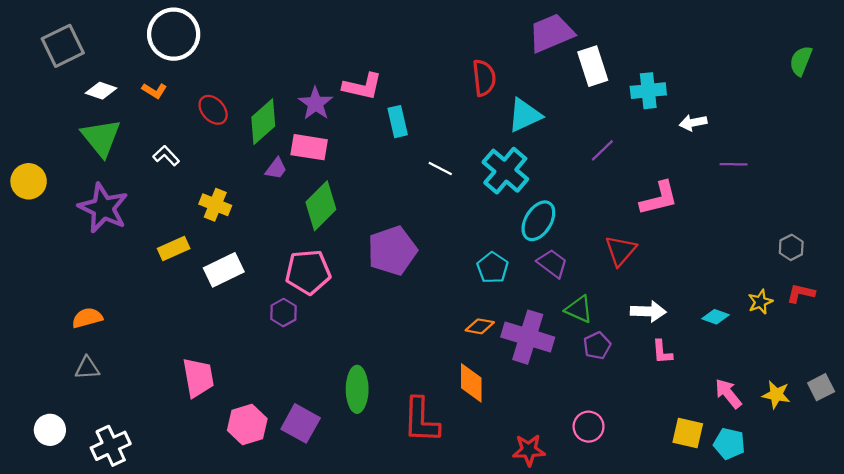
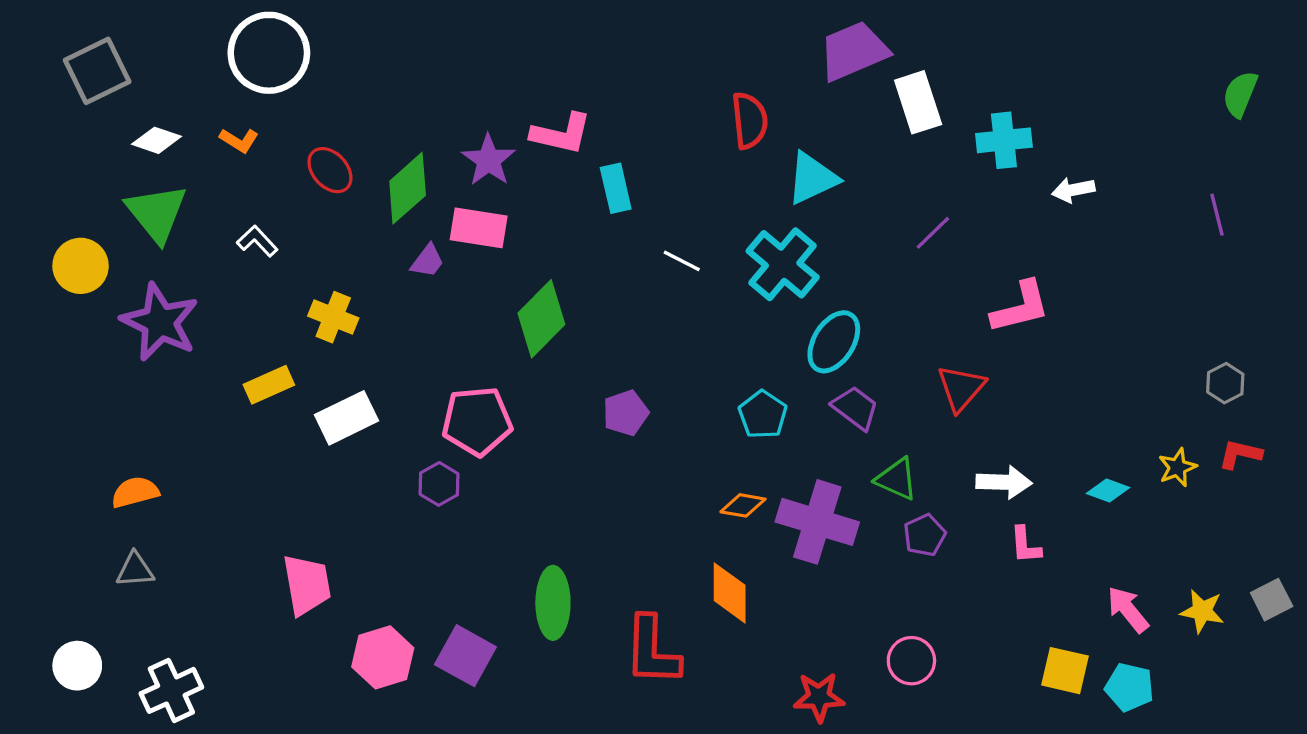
purple line: (734, 164) -> (1217, 215), moved, turned 75
yellow circle: (29, 181) -> (81, 266), moved
green diamond: (321, 206) -> (541, 319), moved
purple pentagon: (392, 251) -> (626, 413), moved, size x0.6

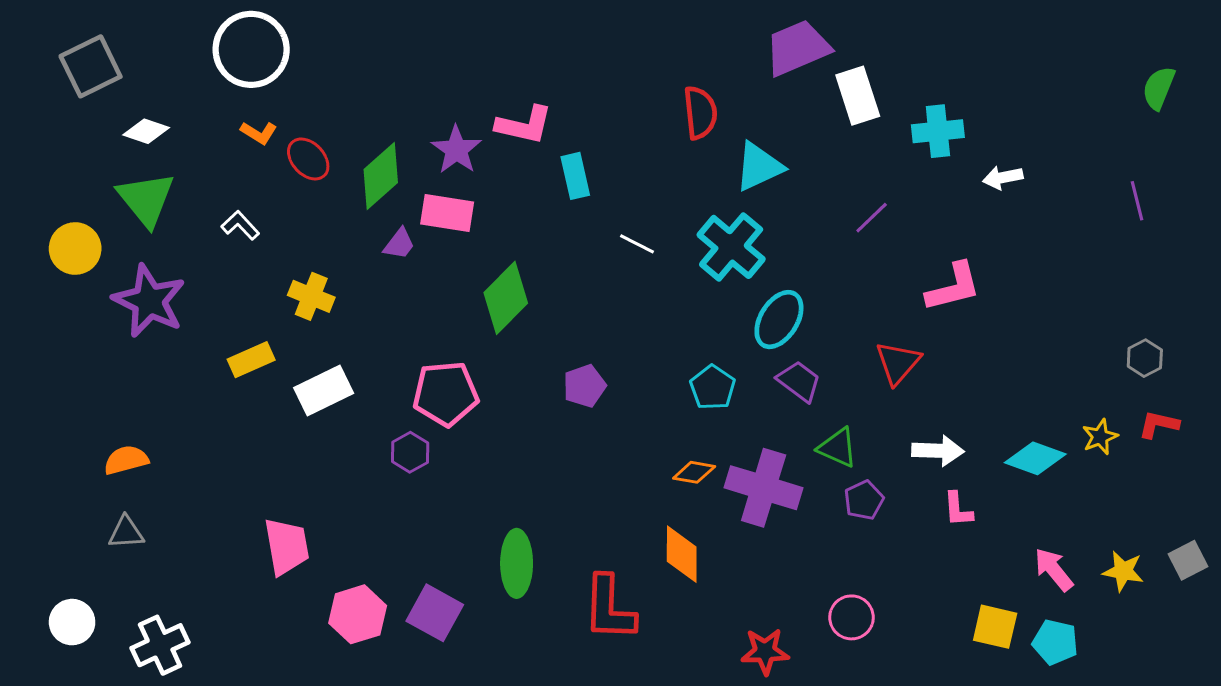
orange L-shape: (239, 140) -> (259, 133), moved
cyan diamond: (1108, 491) -> (1035, 458), size x1.5

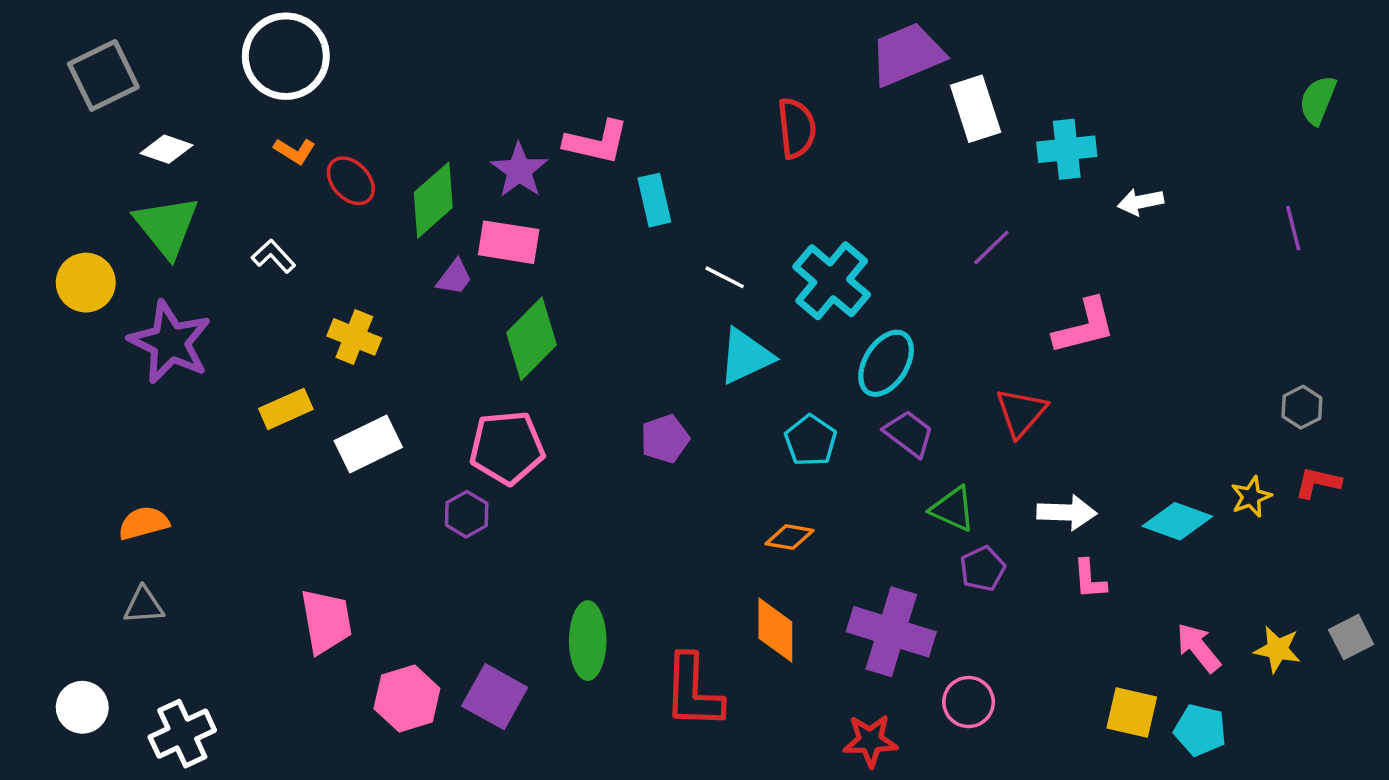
cyan triangle: (759, 167) -> (746, 356), moved
green diamond: (506, 298) -> (532, 339), moved
purple cross: (764, 488) -> (891, 632), moved

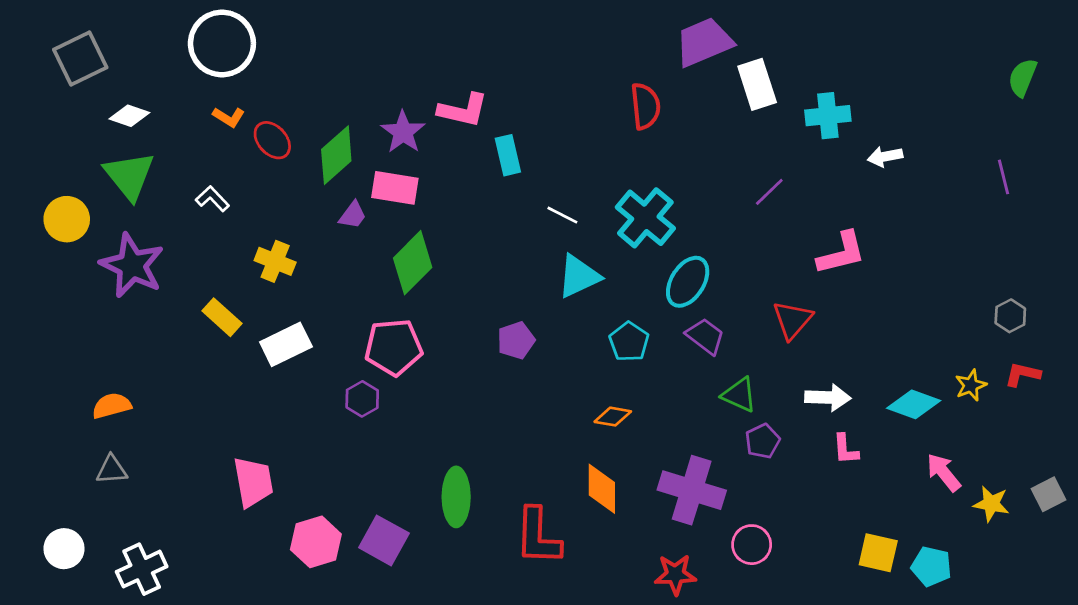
red semicircle: (797, 128) -> (645, 106), moved
yellow rectangle: (286, 409) -> (222, 317), turned 66
pink arrow: (1198, 648) -> (944, 472), moved

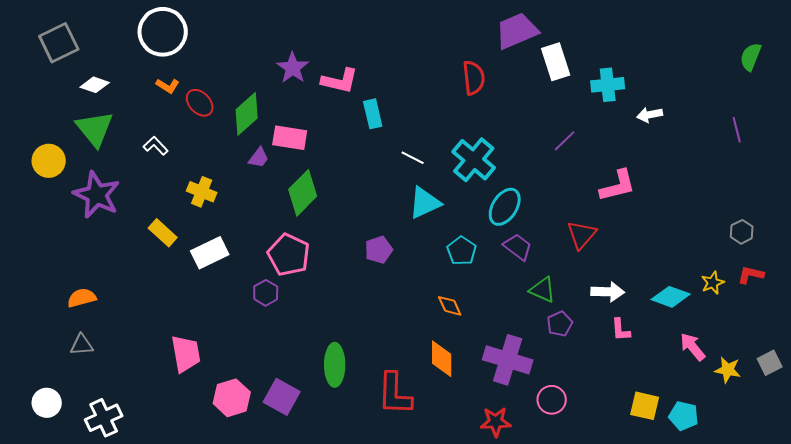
purple star: (403, 132) -> (293, 68), moved
pink pentagon: (393, 347) -> (289, 255), turned 30
orange diamond: (613, 417) -> (450, 306), turned 56

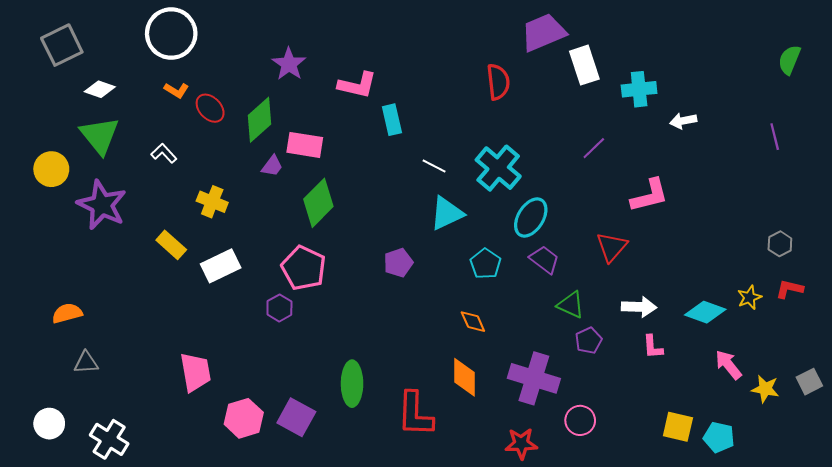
purple star: (293, 68) -> (289, 64), moved
orange semicircle: (82, 298) -> (67, 313), moved
white cross: (104, 418) -> (109, 439), turned -33

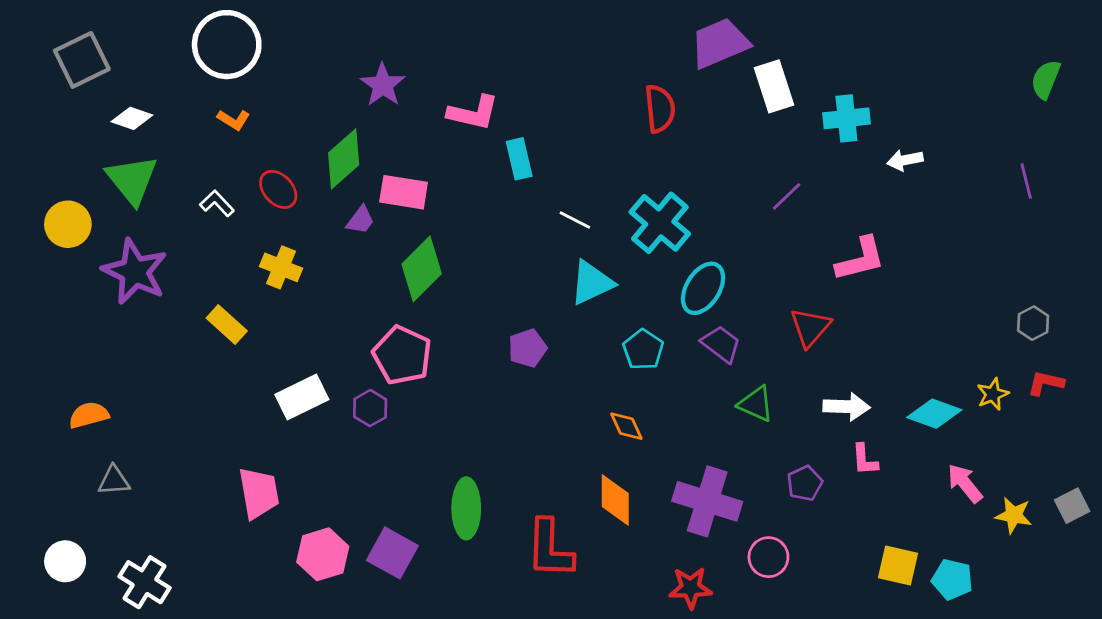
red ellipse: (210, 108) -> (278, 189), moved
white rectangle: (221, 266) -> (302, 397), moved
purple pentagon: (589, 341) -> (805, 483), moved

